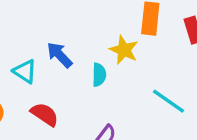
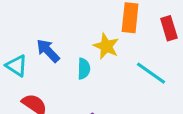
cyan line: (168, 101) -> (151, 73), moved

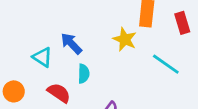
cyan semicircle: (84, 69) -> (84, 74), moved

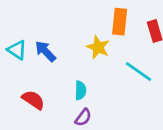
cyan triangle: (42, 57) -> (17, 50), moved
cyan semicircle: (84, 74) -> (81, 90), moved

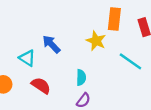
cyan triangle: (17, 50) -> (27, 58), moved

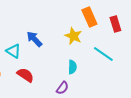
orange rectangle: (114, 19) -> (89, 17), turned -30
cyan semicircle: (81, 77) -> (72, 67), moved

